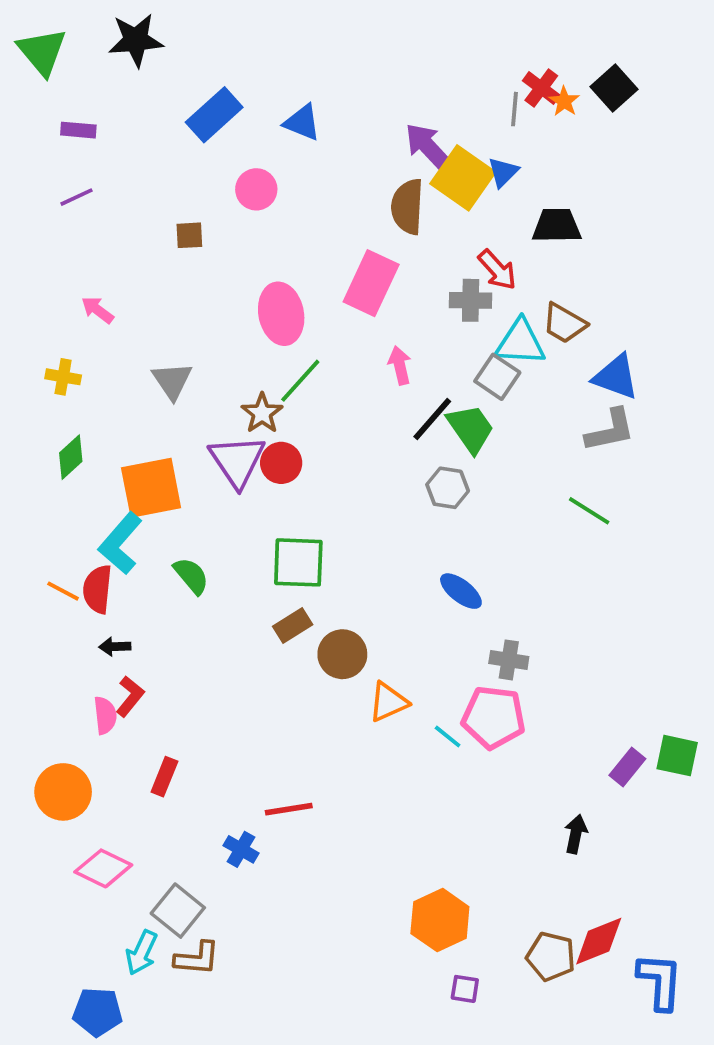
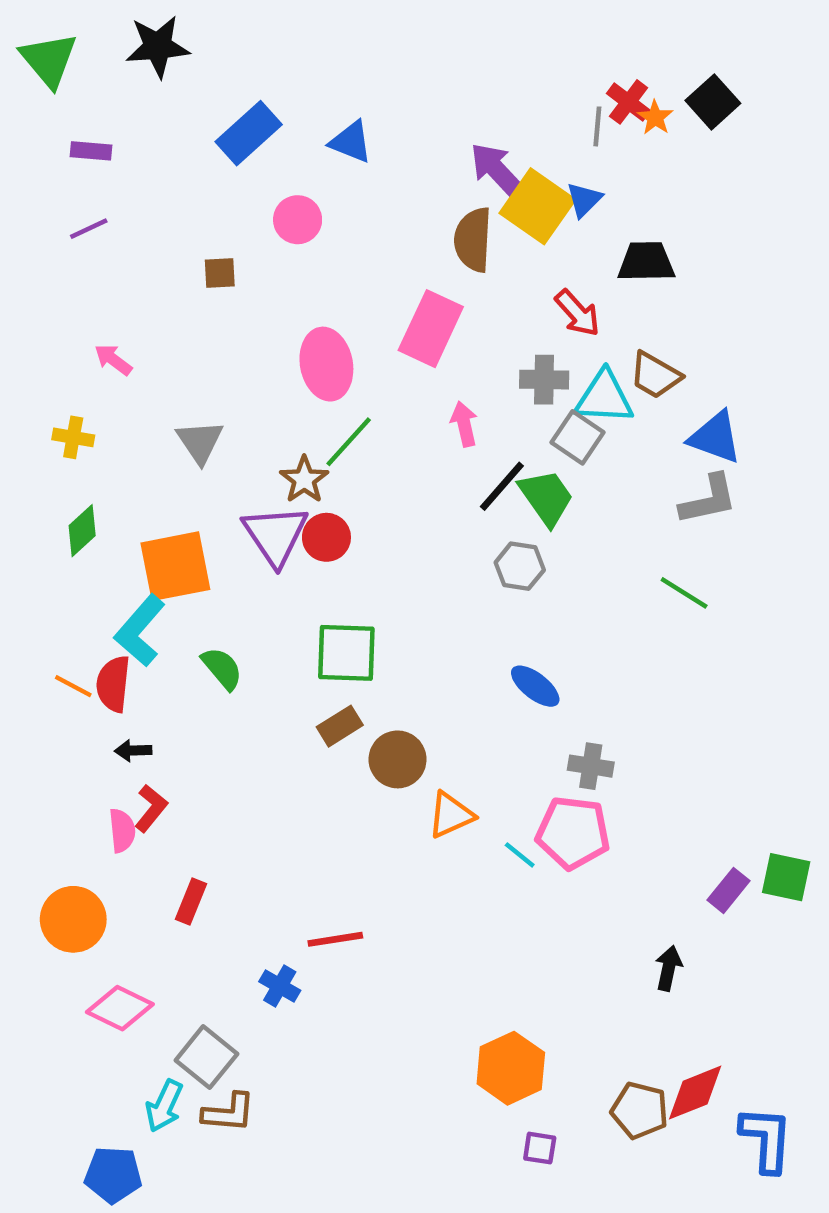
gray cross: (471, 300) -> (544, 380), moved

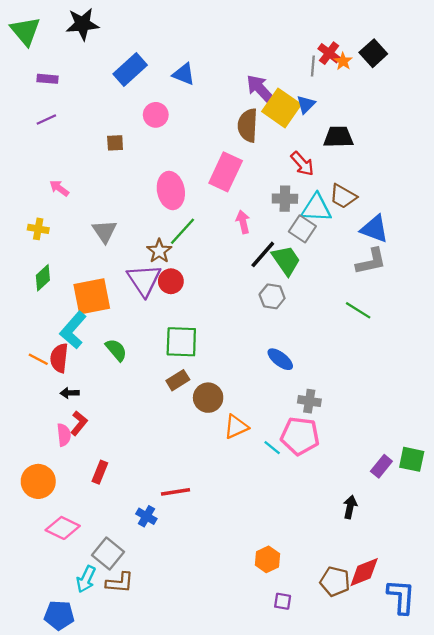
orange hexagon: (511, 1068) -> (267, 559), size x0.7

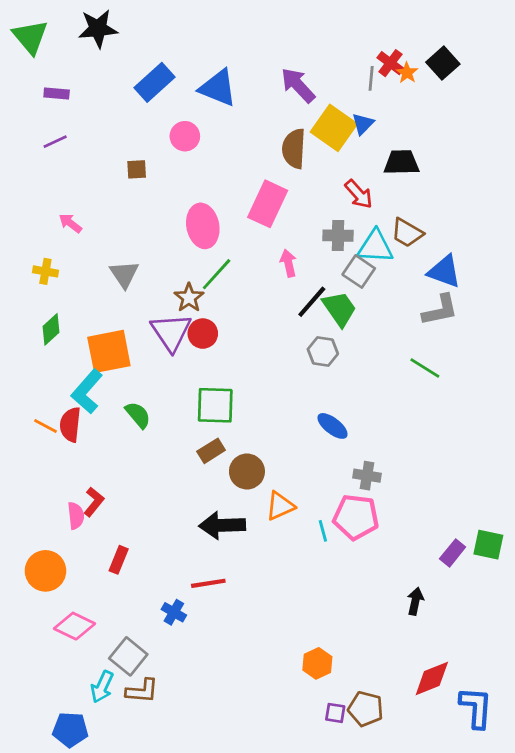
blue triangle: (184, 74) -> (218, 88), size x1.4
purple arrow: (260, 89) -> (298, 85), moved
black arrow: (70, 393) -> (222, 525), moved, size x2.0
cyan line: (272, 448) -> (323, 531), turned 36
brown pentagon: (335, 581) -> (366, 709), moved

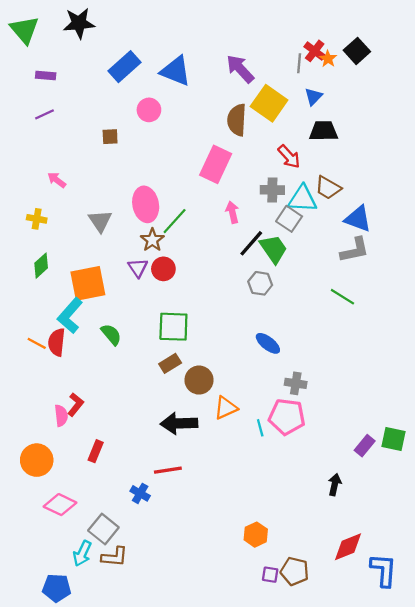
blue triangle: (363, 124) -> (314, 97), moved
pink ellipse: (203, 226) -> (146, 204), moved
purple triangle: (171, 332) -> (138, 268), size x0.6

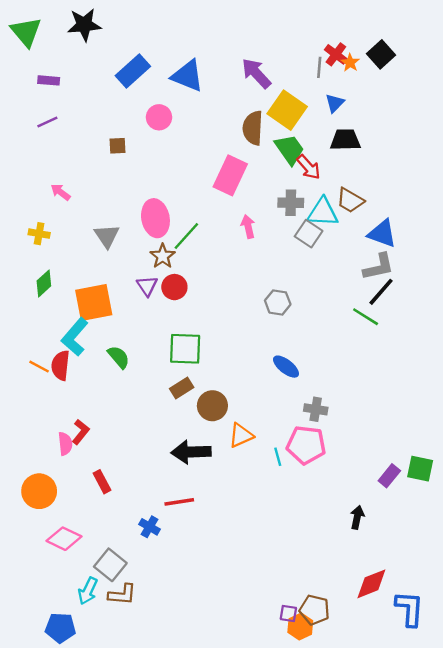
black line: (251, 243) -> (381, 292), moved
green trapezoid: (273, 249) -> (290, 149), moved
red rectangle: (96, 451) -> (102, 482), turned -50
orange hexagon: (256, 535) -> (300, 627), moved

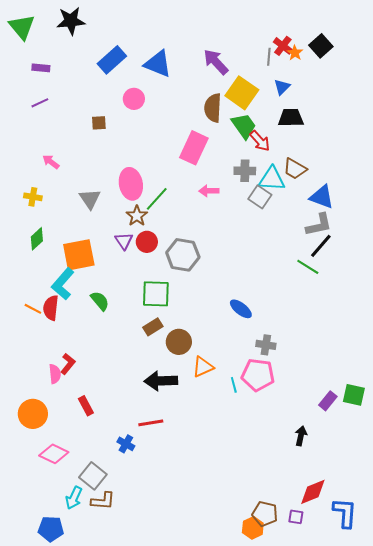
pink arrow: (248, 226) -> (209, 191), turned -78
gray hexagon: (278, 302) -> (183, 255), moved, size x1.5
purple square: (288, 613) -> (296, 517), moved

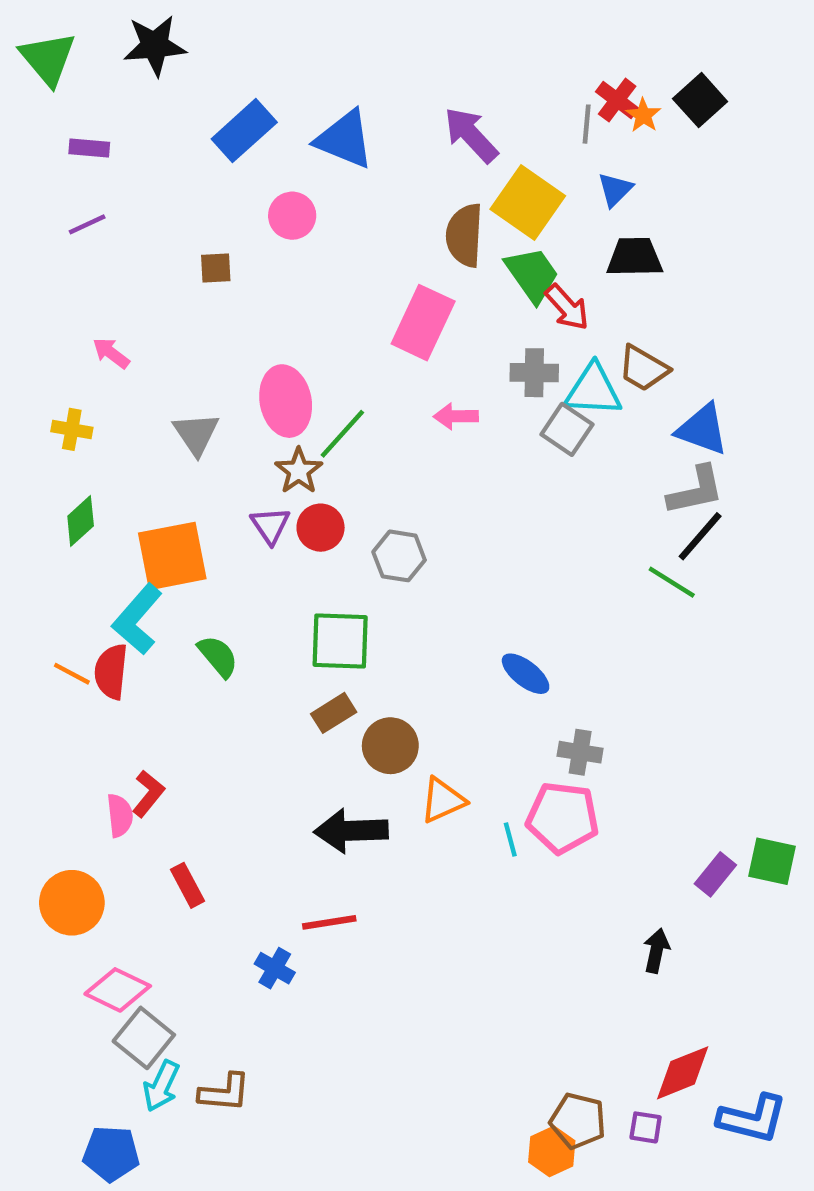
gray hexagon: (183, 255) -> (399, 556), size x0.7
gray square: (93, 476) -> (144, 1038), moved
blue L-shape: (345, 513) -> (752, 1119), turned 100

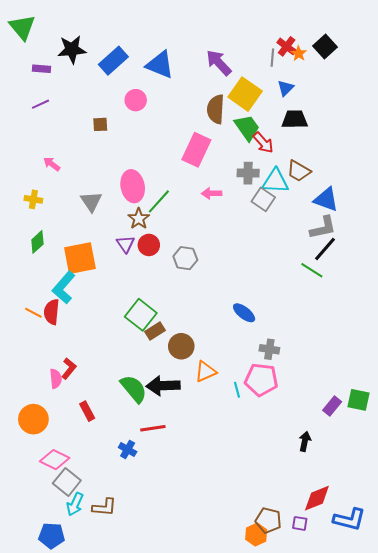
black star: (155, 46) -> (72, 50), moved
green square: (340, 641) -> (141, 315), moved, turned 36
green semicircle: (218, 656) -> (134, 389), moved, size x1.4

